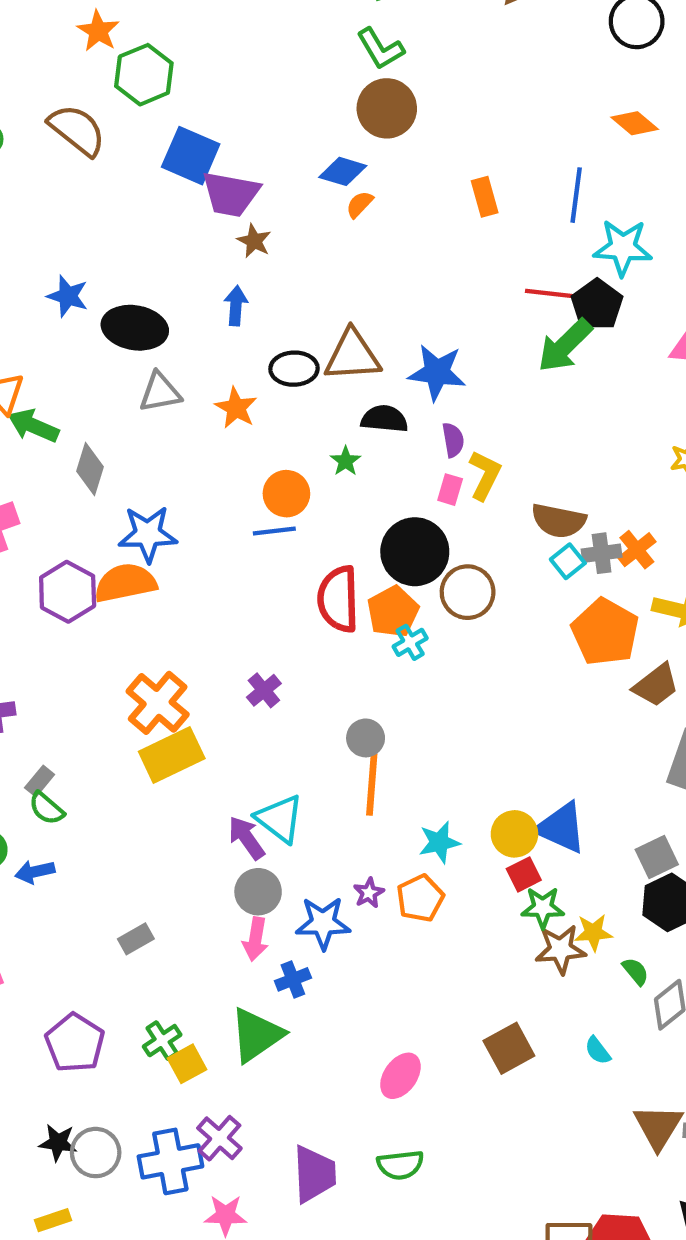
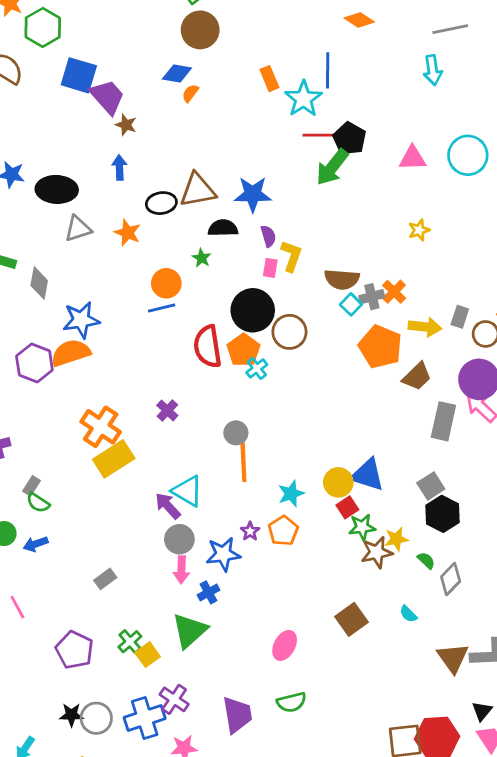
purple trapezoid: (231, 194) -> (107, 97), turned -135
cyan star: (623, 248) -> (303, 99), moved, turned -30

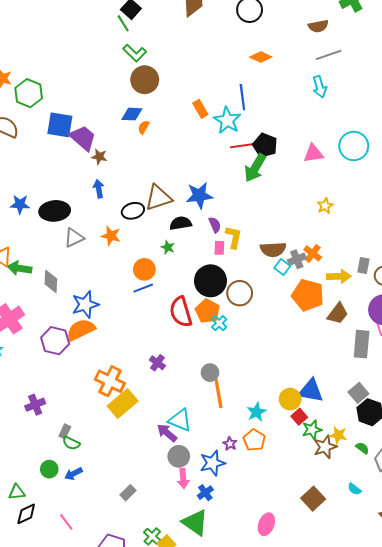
yellow star: (396, 539) -> (338, 435), turned 30
green triangle: (190, 631) -> (195, 523), turned -36

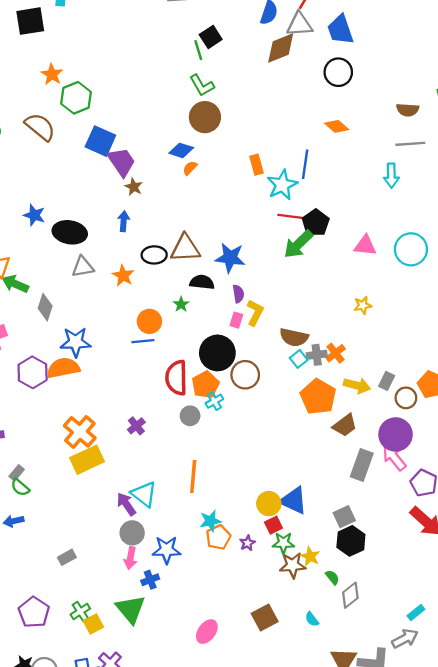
gray circle: (210, 373) -> (190, 416), moved
cyan star: (256, 412) -> (210, 521), moved
purple star: (230, 444) -> (247, 543), moved

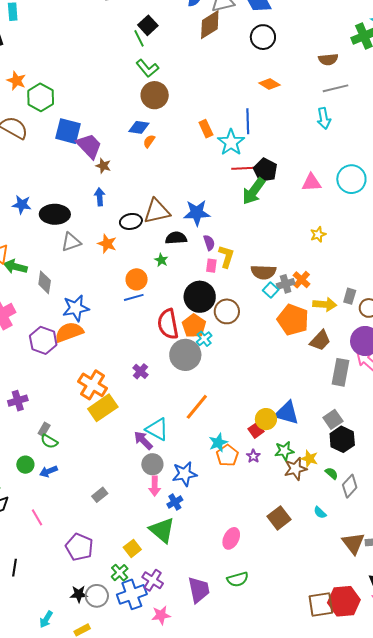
gray circle: (190, 416) -> (185, 355), size x1.8
orange line: (193, 477) -> (197, 407), turned 44
red square: (273, 525) -> (256, 430), moved
green cross: (80, 611) -> (120, 573), moved

